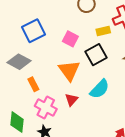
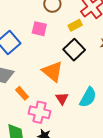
pink square: (70, 39) -> (39, 29), moved
cyan semicircle: (100, 89) -> (88, 97), moved

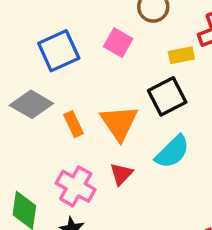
orange rectangle: (22, 93) -> (73, 124), moved
cyan semicircle: (88, 97) -> (172, 152), moved

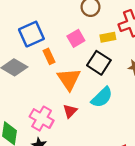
pink square: (118, 43) -> (76, 38), moved, turned 30
black square: (167, 96) -> (99, 63), turned -30
orange rectangle: (73, 124) -> (49, 56), moved

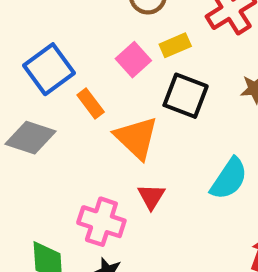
yellow rectangle: (108, 37) -> (175, 45), moved
cyan semicircle: (102, 97) -> (229, 179), moved

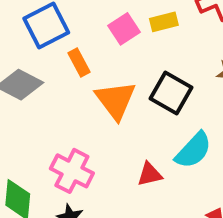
black square: (186, 96) -> (171, 93), moved
red triangle: (151, 197) -> (150, 174), moved, turned 36

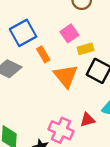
yellow rectangle: (164, 22) -> (86, 49), moved
pink cross: (72, 171) -> (61, 130), moved

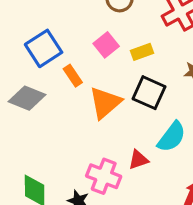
yellow rectangle: (86, 49) -> (142, 52), moved
orange triangle: (66, 76) -> (105, 103), turned 32

